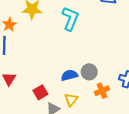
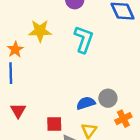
red square: (40, 92) -> (54, 124), turned 32

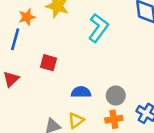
gray circle: (108, 98) -> (116, 96), moved
red square: (54, 124) -> (48, 63), moved

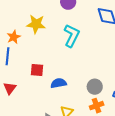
blue semicircle: (81, 92) -> (59, 83), moved

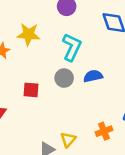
blue semicircle: (59, 83) -> (93, 76), moved
gray circle: (95, 87) -> (64, 78), moved

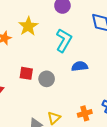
yellow star: (28, 34) -> (28, 26), turned 30
gray circle: (64, 78) -> (47, 79), moved

